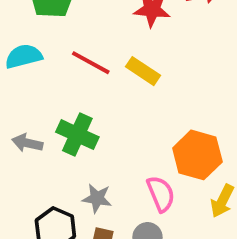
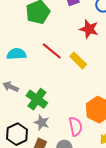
cyan semicircle: (24, 56) -> (16, 54), moved
green cross: (77, 135) -> (37, 99), moved

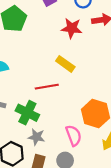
red line: (52, 51) -> (47, 87), moved, turned -40

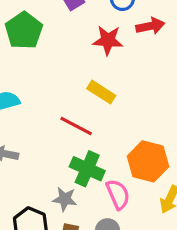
red line: (47, 87) -> (76, 126), turned 40
green cross: (27, 113) -> (87, 169), moved

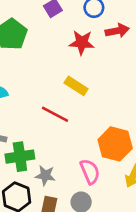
green cross: (87, 169) -> (20, 157), moved, turned -32

